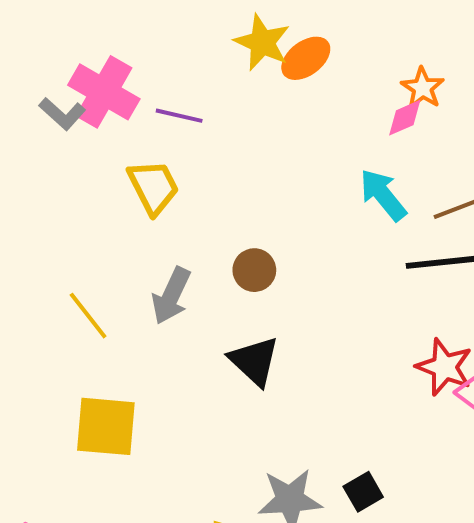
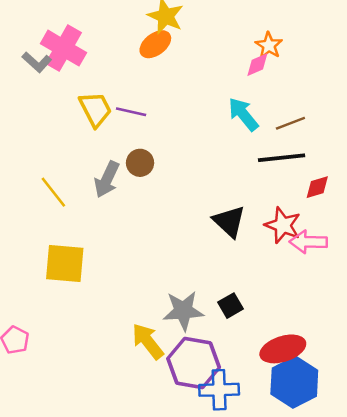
orange ellipse: (306, 58) -> (155, 44), moved
purple line: (179, 116) -> (131, 112), moved
brown circle: (254, 270) -> (140, 163), moved
black triangle: (254, 361) -> (229, 221), moved

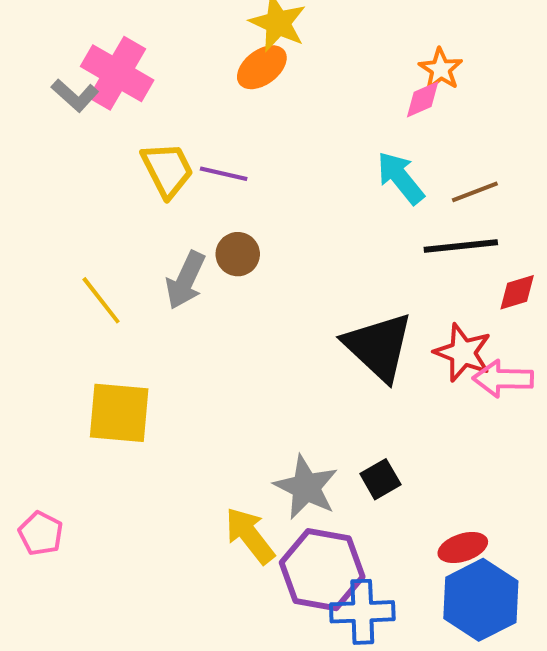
black triangle: (229, 221) -> (378, 347), size x1.4
gray star: (183, 311) -> (306, 487), turned 30
red ellipse: (283, 349) -> (463, 548), size x0.7

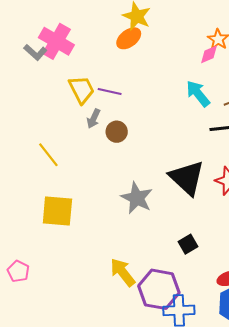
gray arrow: (185, 280) -> (94, 119), moved, size x0.7
gray star: (306, 487) -> (137, 198), moved

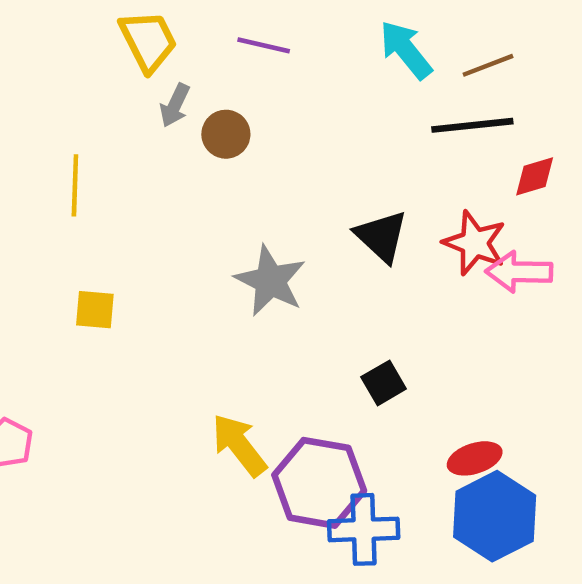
purple line: (110, 92) -> (264, 45), moved
yellow line: (48, 155) -> (75, 185), turned 40
black triangle: (187, 178) -> (381, 236), size x0.7
yellow square: (57, 211) -> (95, 310), size x0.6

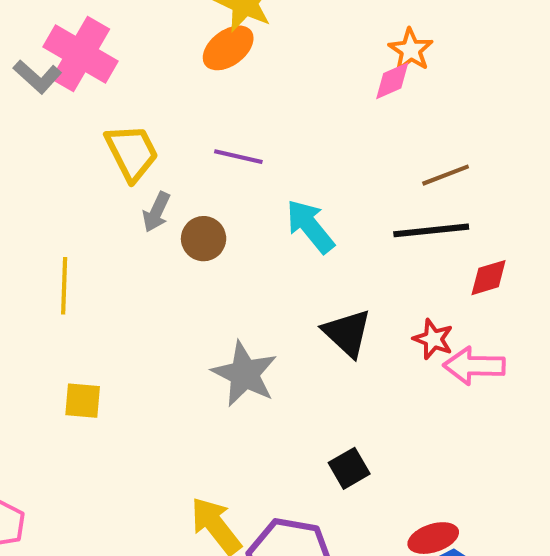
cyan arrow: (406, 50) -> (310, 226), moved
red star: (475, 243) -> (433, 339), size x0.7

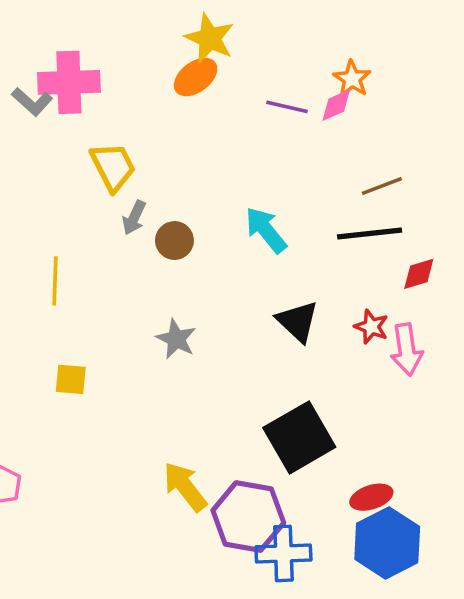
pink cross: (80, 54) -> (69, 82), turned -32
purple line: (238, 157) -> (287, 107), moved
pink arrow: (474, 366) -> (407, 350), turned -99
gray star: (245, 374) -> (176, 339), moved, size x0.7
black square: (349, 468) -> (299, 437), size x2.0

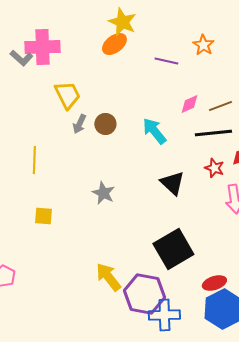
pink diamond: (336, 105) -> (189, 104), moved
brown circle: (174, 241) -> (105, 124), moved
red star: (371, 327) -> (214, 168), moved

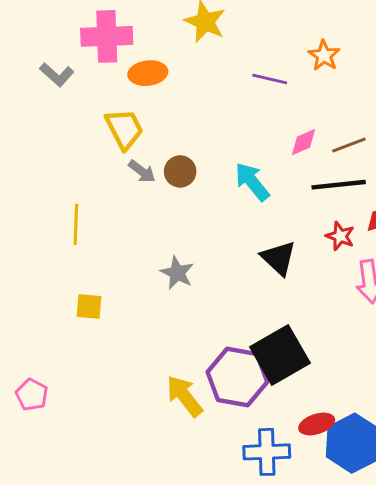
orange ellipse: (114, 44) -> (148, 73), moved, turned 30
pink cross: (42, 47) -> (107, 36), moved
gray arrow: (79, 124) -> (142, 171), turned -78
red ellipse: (214, 283) -> (317, 424), moved
purple hexagon: (144, 294) -> (237, 377), moved

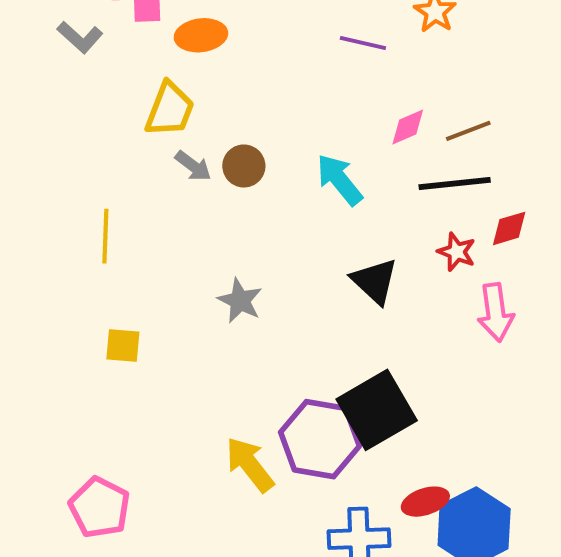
yellow trapezoid: (124, 129) -> (170, 109), turned 48
pink pentagon: (32, 395) -> (99, 507), moved, size x1.4

